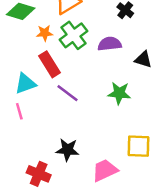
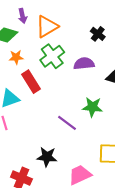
orange star: (45, 33) -> (16, 57), moved
purple line: (67, 93) -> (67, 123), moved

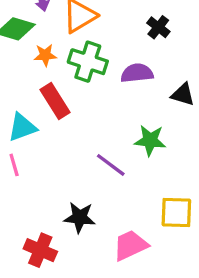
green cross: (52, 56) -> (88, 62), turned -35
orange star: (16, 57) -> (45, 55), moved

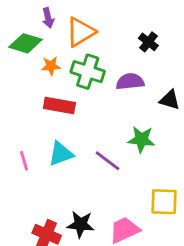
red rectangle: (55, 101) -> (59, 106), turned -48
cyan triangle: (22, 127) -> (61, 154), moved
black star: (80, 217) -> (81, 224), moved

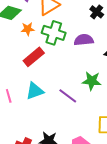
red rectangle: (59, 106) -> (34, 57), turned -50

